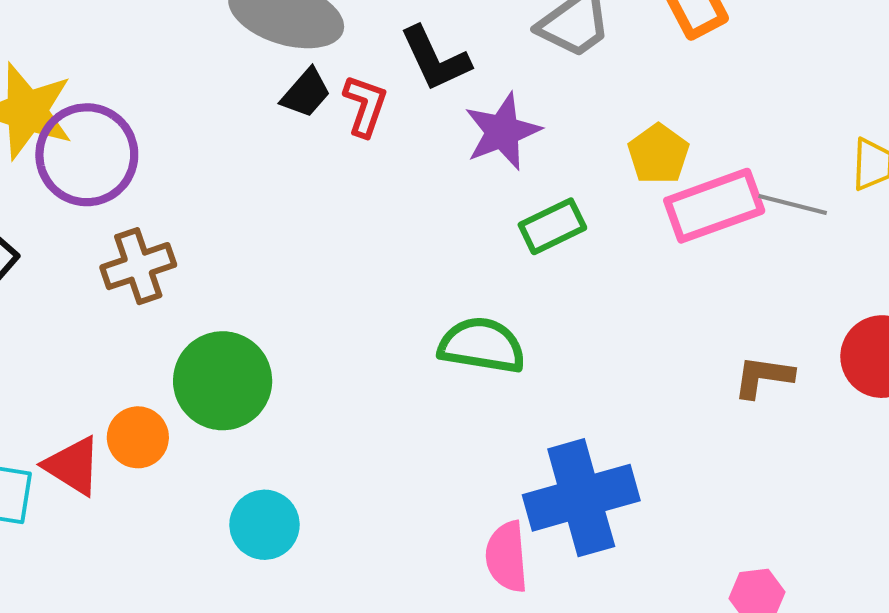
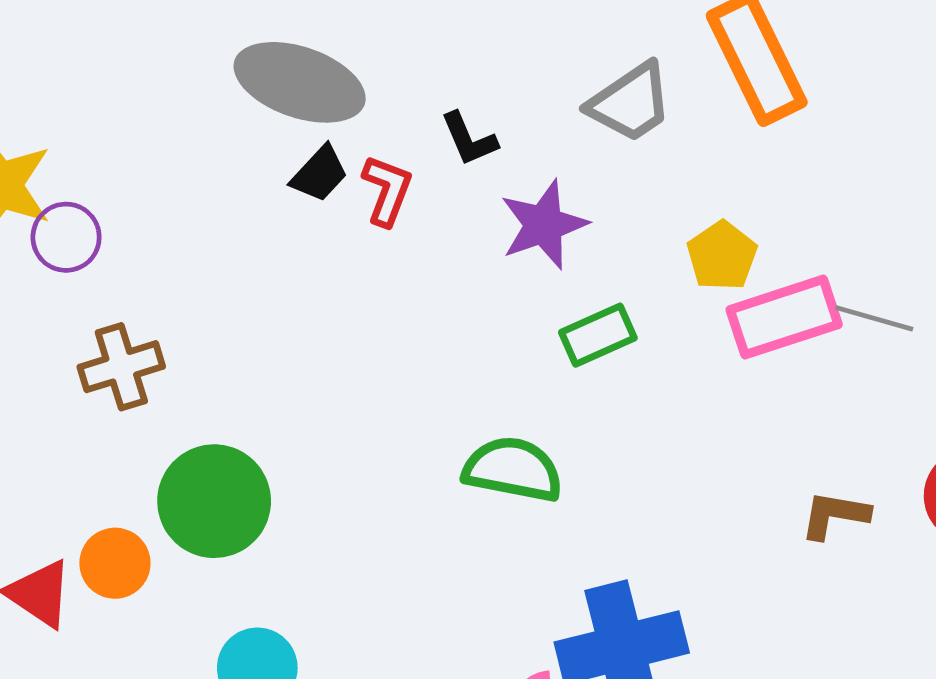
black L-shape: (435, 59) -> (469, 139), size x0.7
purple circle: (87, 155) -> (66, 237), size x0.6

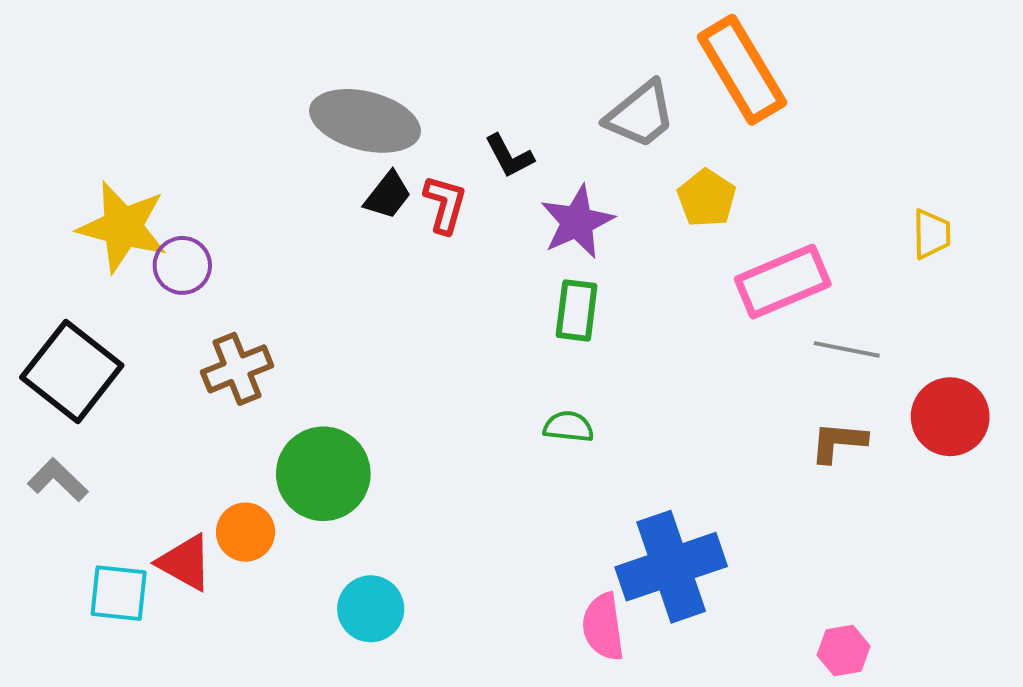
yellow pentagon: (722, 256) -> (707, 198), moved
gray line: (874, 318) -> (847, 349), moved
green rectangle: (598, 335) -> (577, 310), moved, turned -54
green semicircle: (513, 469) -> (569, 427), size x0.6

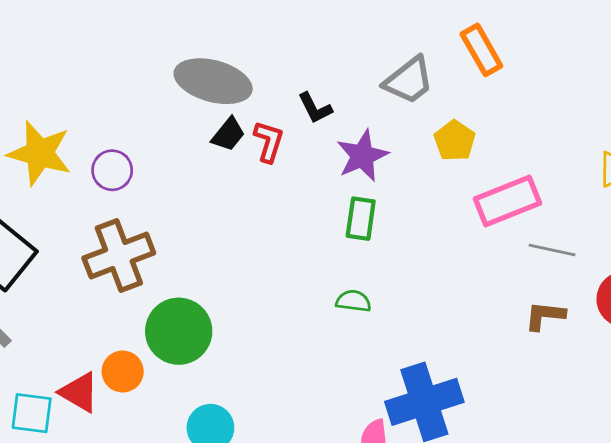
orange rectangle: (742, 70) -> (481, 50), size x0.7
purple circle: (182, 265) -> (112, 170), moved
brown cross: (237, 369) -> (119, 256), size x1.4

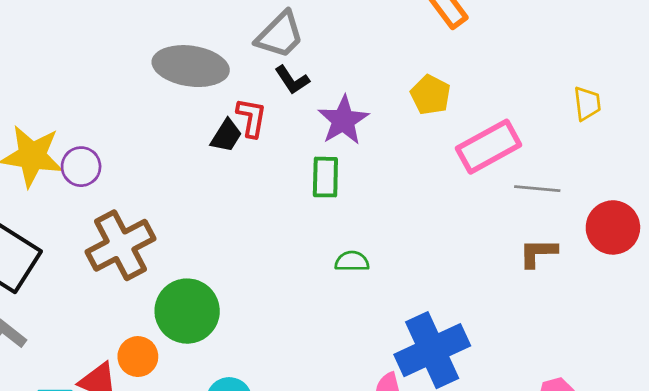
gray trapezoid: (409, 80) -> (280, 35), moved
black trapezoid: (228, 134) -> (226, 136), moved
purple circle: (112, 170) -> (81, 167), moved
green rectangle: (361, 219) -> (325, 177), moved

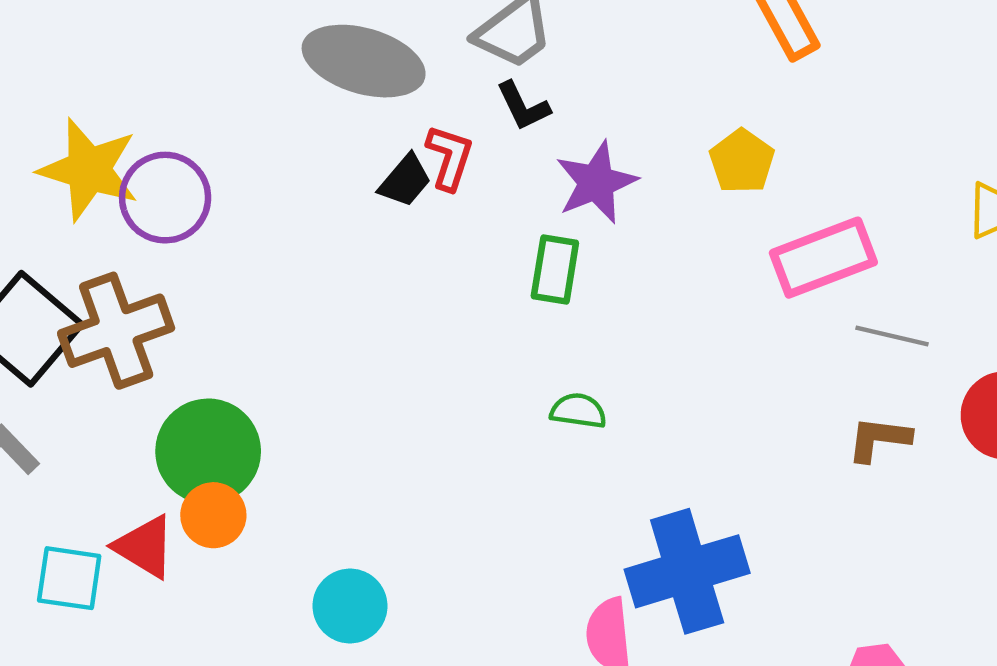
purple circle: (81, 167) -> (165, 198), size x1.4
brown cross: (120, 245) -> (116, 331), moved
green circle: (187, 311) -> (208, 451), moved

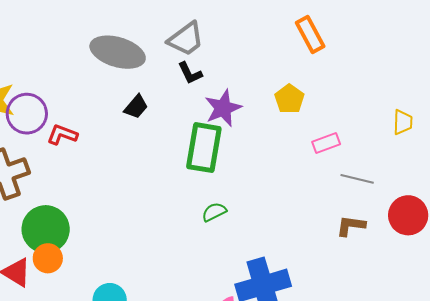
red L-shape: (450, 157) -> (62, 135), moved, turned -88
pink rectangle: (823, 258) -> (326, 143), size x0.6
green rectangle: (555, 270) -> (204, 148), size x1.6
green semicircle: (578, 411) -> (214, 212), turned -35

